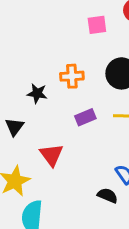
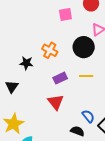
orange cross: (72, 76) -> (50, 50), turned 35
red triangle: (52, 155) -> (56, 102), moved

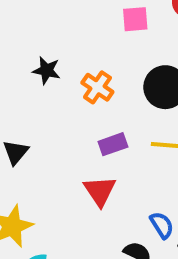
black star: (26, 63) -> (47, 70), moved

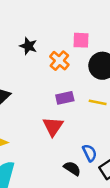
pink square: (135, 19) -> (81, 40), moved

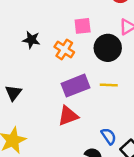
purple rectangle: (65, 98) -> (75, 86), size x1.5
red triangle: (53, 126) -> (68, 116), turned 45

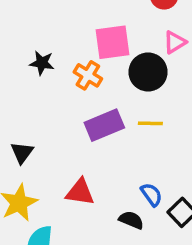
pink square: (83, 26) -> (113, 42), size x1.5
black triangle: (13, 93) -> (22, 153), moved
red triangle: (68, 116) -> (80, 192), moved, turned 30

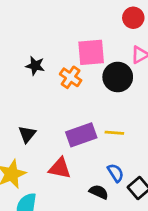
yellow line: (150, 123) -> (114, 133), moved
purple rectangle: (104, 125) -> (81, 135), moved
black triangle: (22, 153) -> (27, 134), moved

